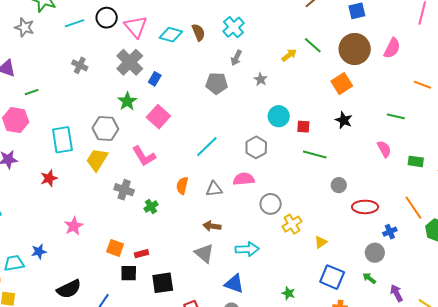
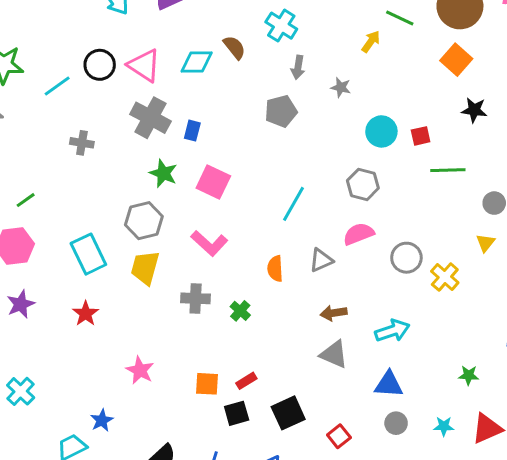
yellow triangle: (321, 242) -> (485, 243), moved

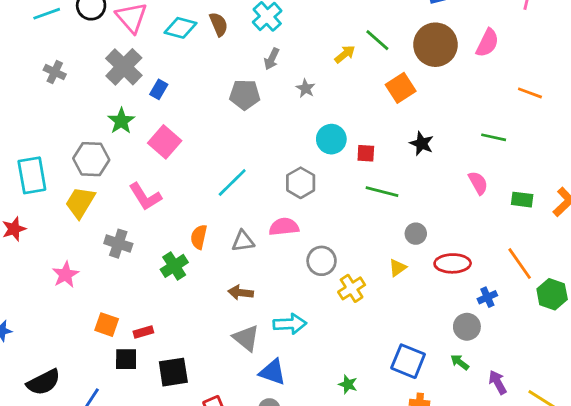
orange square: (456, 60) -> (401, 88), moved
green cross: (240, 311) -> (174, 266), moved, size x1.4
gray triangle: (334, 354) -> (246, 338), moved
pink star: (140, 370) -> (65, 275), moved

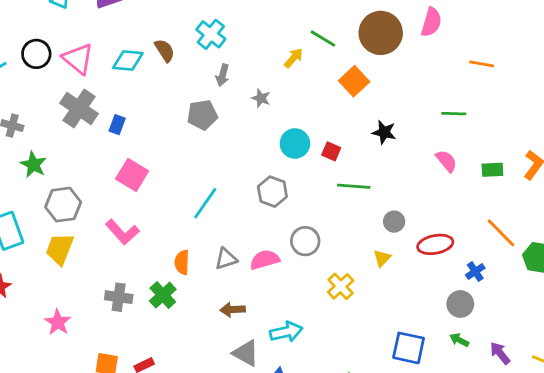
green star: (121, 121) -> (33, 165), moved
red square: (366, 153) -> (331, 151), turned 30
pink semicircle: (284, 227) -> (265, 260), moved
gray cross: (118, 244) -> (119, 297), moved
gray circle: (322, 261) -> (305, 241), moved

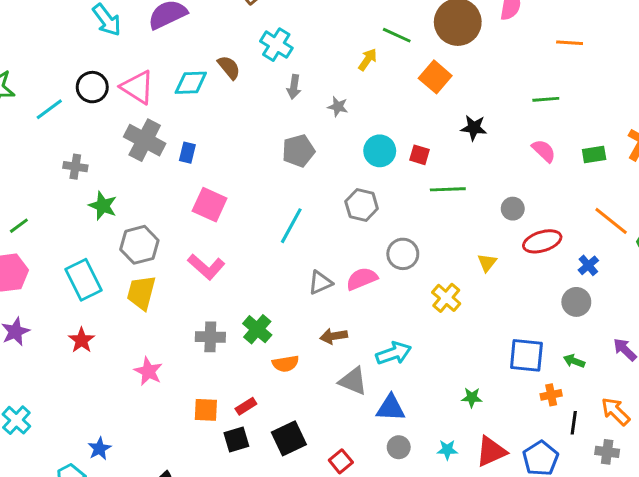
gray pentagon: (202, 115) -> (298, 151), moved
gray circle: (394, 222) -> (513, 209), moved
orange semicircle: (182, 262) -> (286, 364), moved, turned -95
green arrow: (459, 340) -> (574, 361), moved

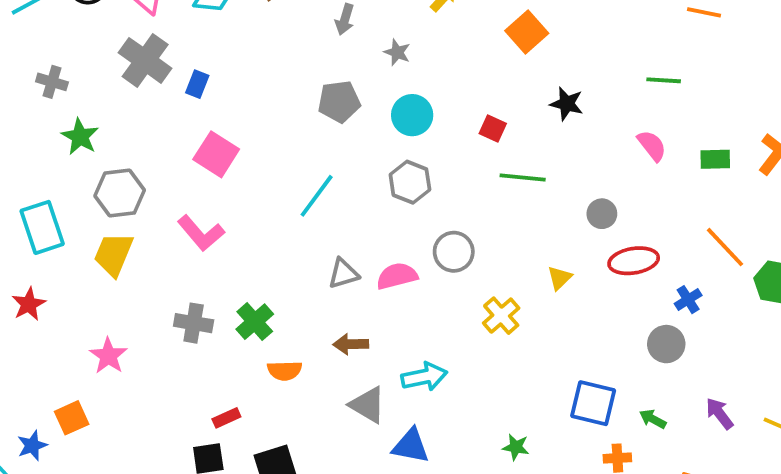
cyan circle: (380, 151) -> (412, 115), moved
orange square: (206, 410) -> (72, 418), moved, turned -35

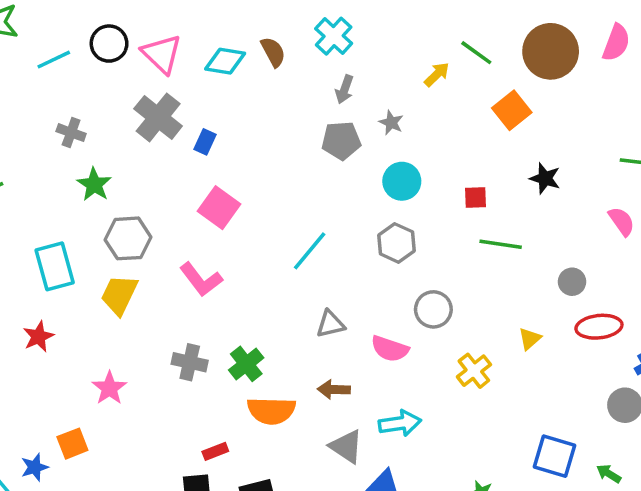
gray pentagon: (339, 102) -> (341, 141), moved
red square: (493, 128) -> (476, 198), turned -30
pink semicircle: (397, 276) -> (390, 349), moved, turned -150
orange semicircle: (285, 371) -> (271, 411), size x1.5

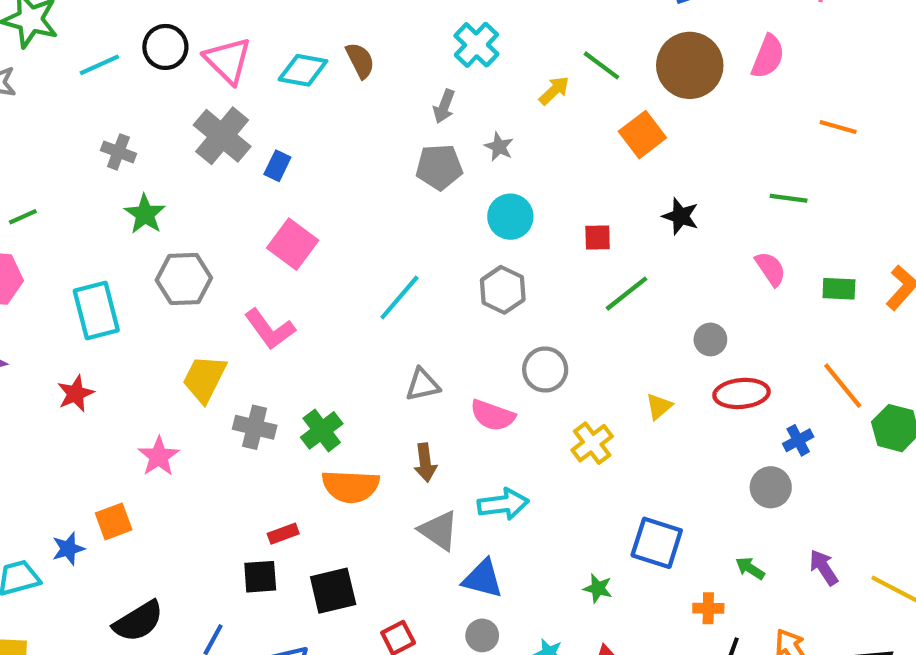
cyan cross: (334, 36) -> (476, 45), moved
green line: (501, 244) -> (626, 294), turned -48
yellow trapezoid: (119, 295) -> (204, 379), moved
brown arrow: (334, 389) -> (425, 463), turned -100
blue square: (554, 456) -> (657, 543), moved

